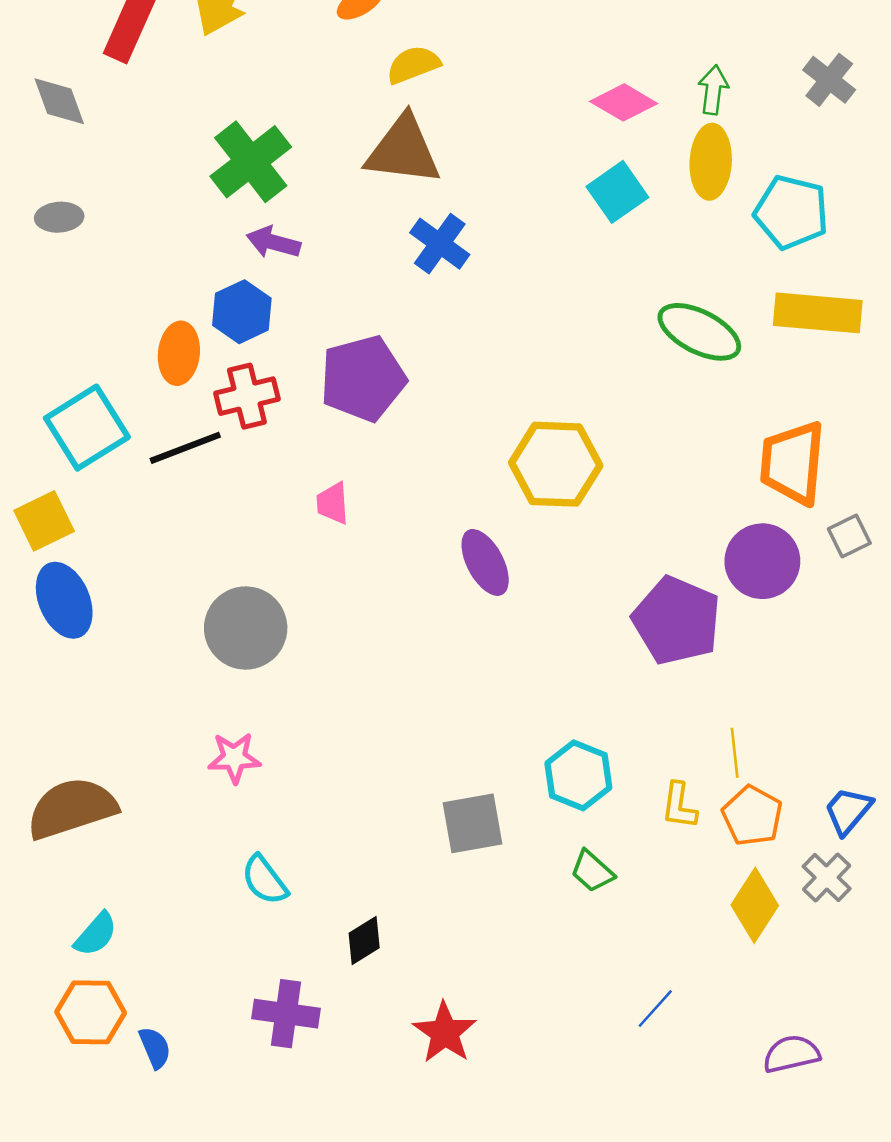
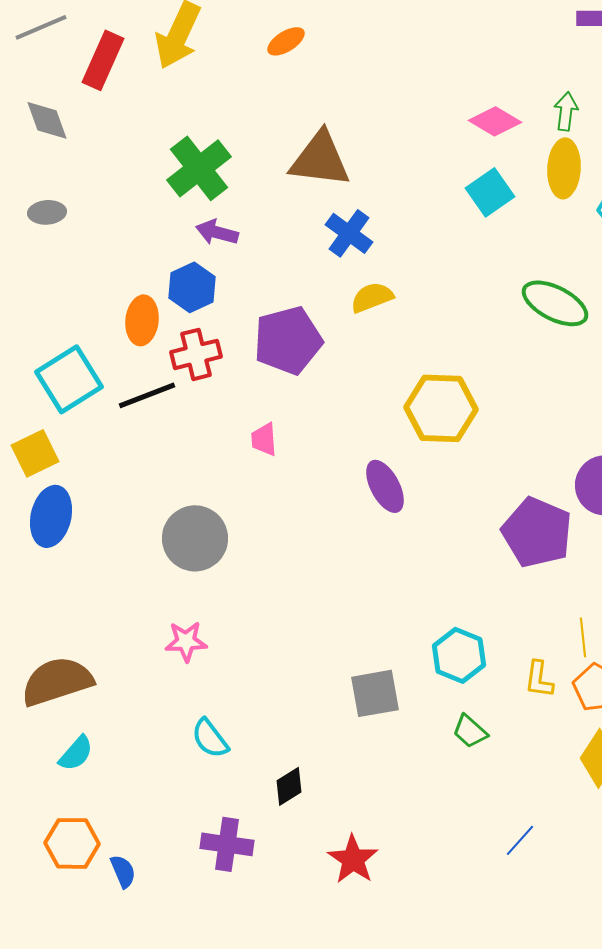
yellow semicircle: (413, 65) -> (372, 297), moved
blue ellipse: (64, 600) -> (51, 516), turned 36
cyan semicircle: (96, 934) -> (76, 753), moved

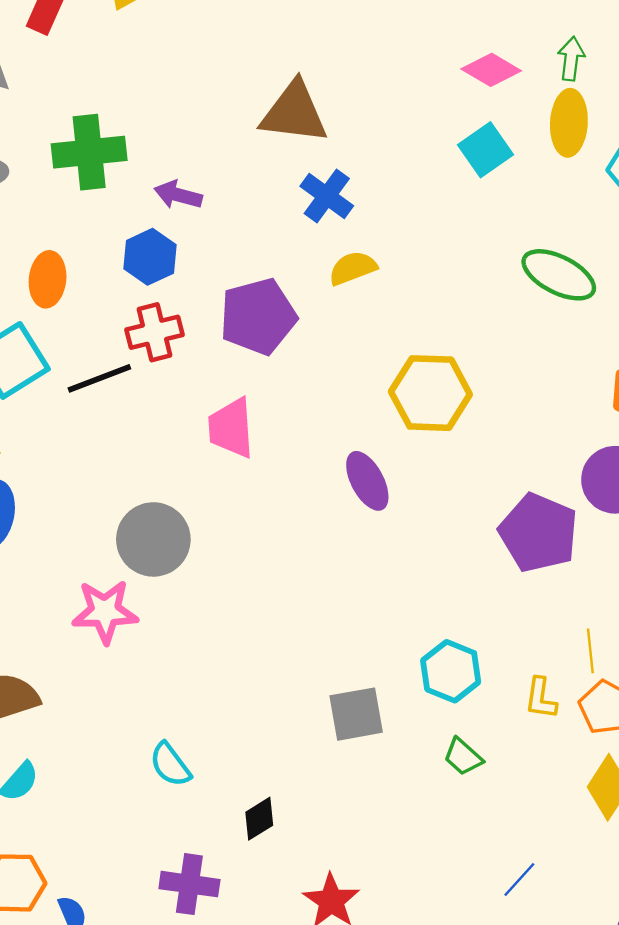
green cross: (199, 168) -> (89, 152), moved, turned 32
orange ellipse: (142, 320) -> (48, 279), moved
pink trapezoid: (264, 439) -> (231, 428), size x1.6
pink star: (186, 641) -> (105, 612), moved, size x1.4

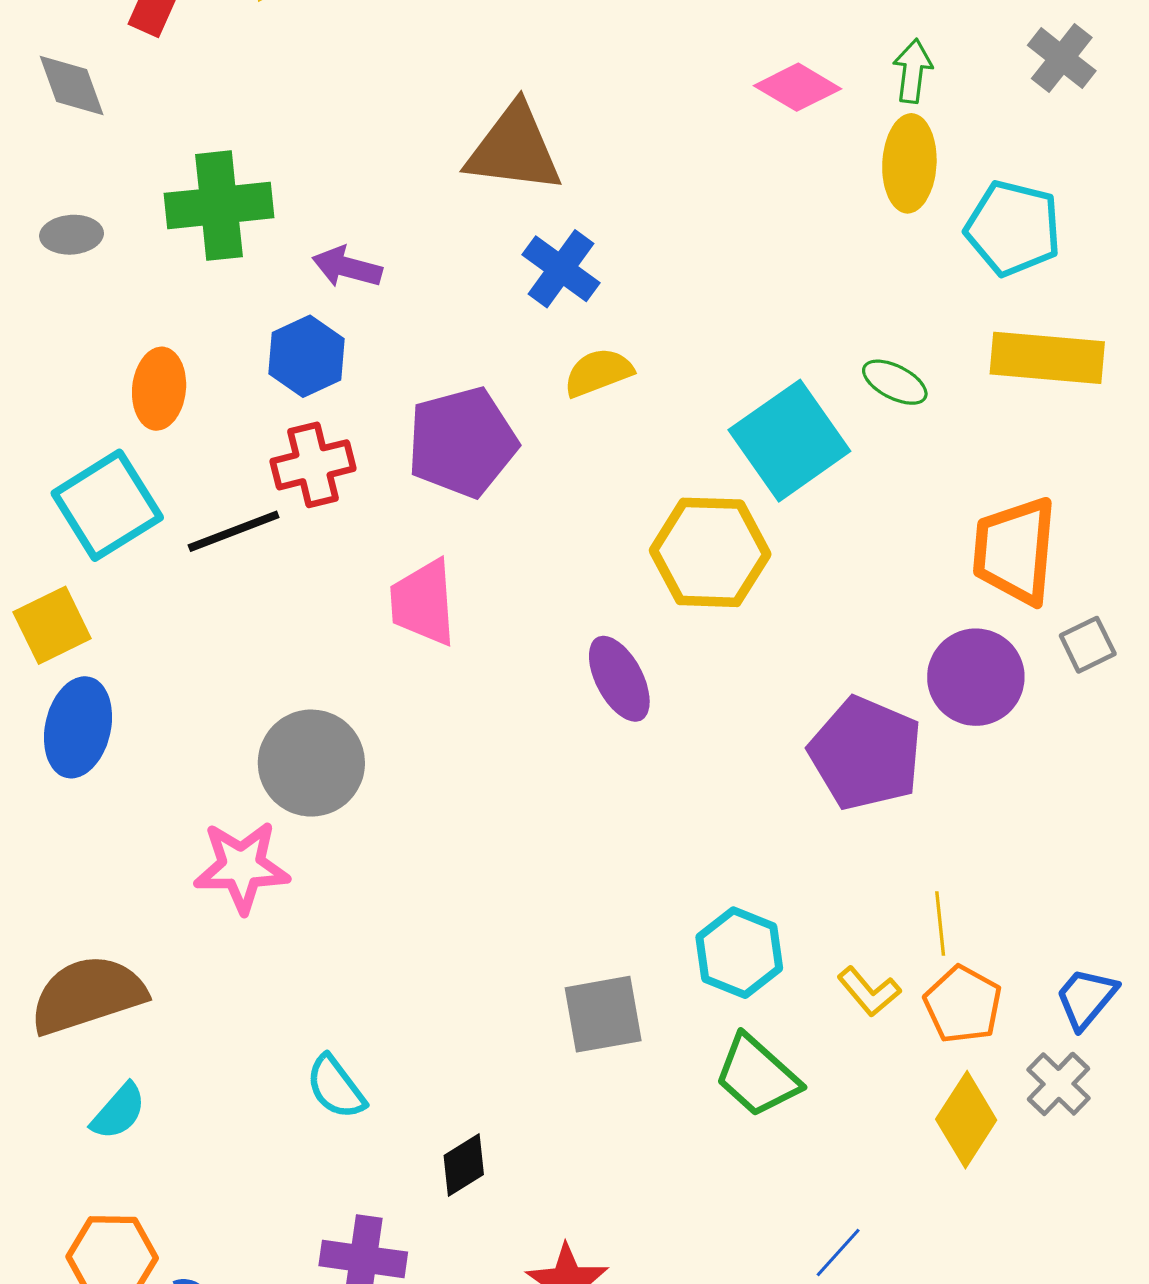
cyan square: (486, 150) -> (789, 441), moved, size x1.5
green ellipse: (559, 275) -> (895, 382), size x0.6
yellow L-shape: (541, 698) -> (869, 992), turned -48
green trapezoid: (463, 757) -> (757, 1076), size x1.5

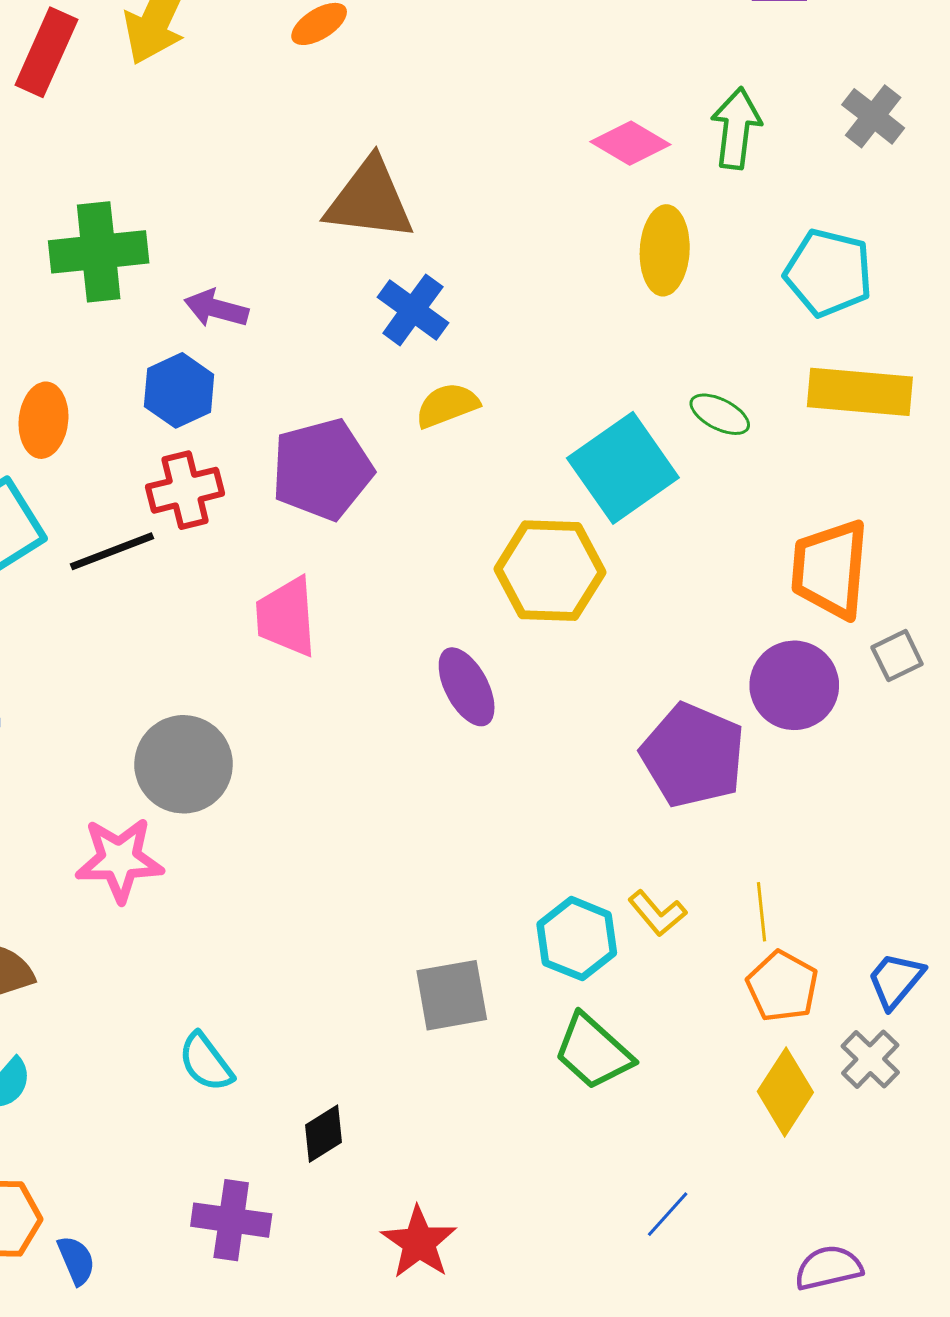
green arrow: (913, 71) -> (736, 128), size x1.4
yellow ellipse: (909, 163) -> (665, 250), moved
yellow L-shape: (869, 992) -> (657, 913), moved

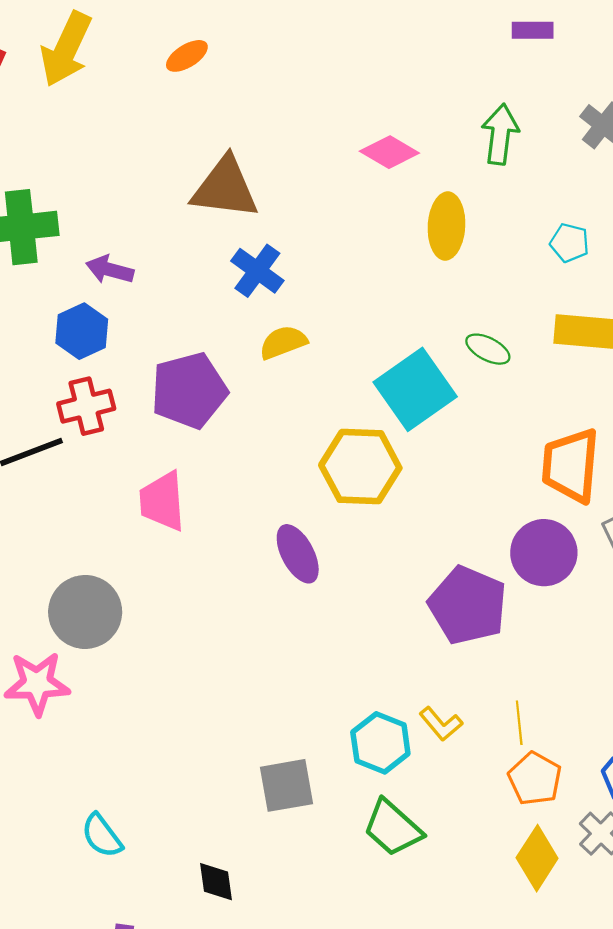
pink diamond: (630, 143) -> (389, 152), moved
cyan pentagon: (829, 273) -> (570, 243), size x0.6
black diamond: (324, 1134) -> (216, 882), moved, turned -66

